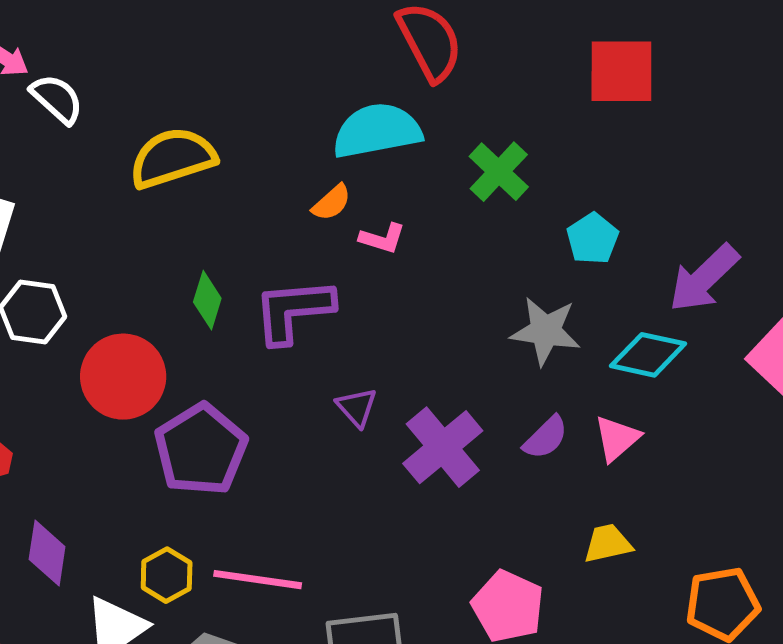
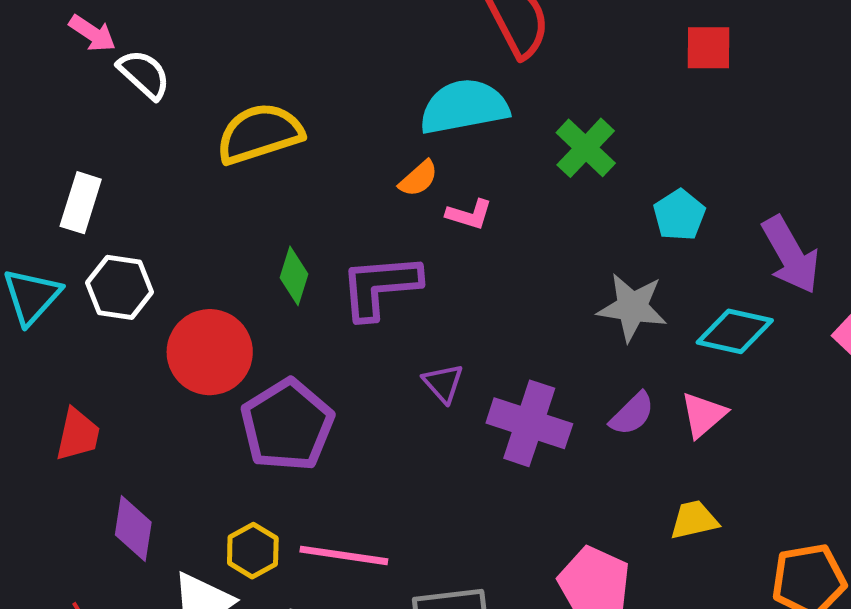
red square: (621, 71) -> (709, 48), size x0.7
purple arrow: (704, 278) -> (791, 255), turned -76
purple cross: (443, 447) -> (529, 423), turned -32

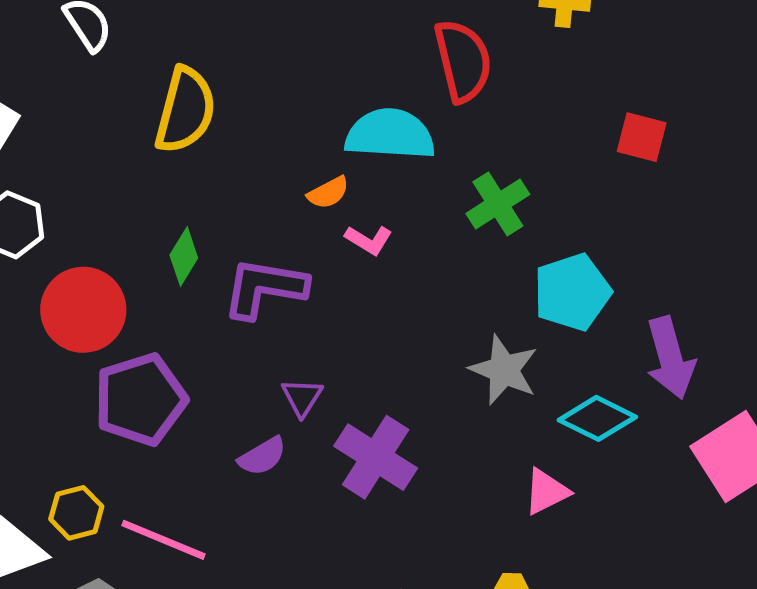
yellow semicircle: (260, 134) -> (185, 110), turned 108
cyan pentagon: (679, 215) -> (572, 292), size x1.5
purple semicircle: (632, 414) -> (262, 456), moved

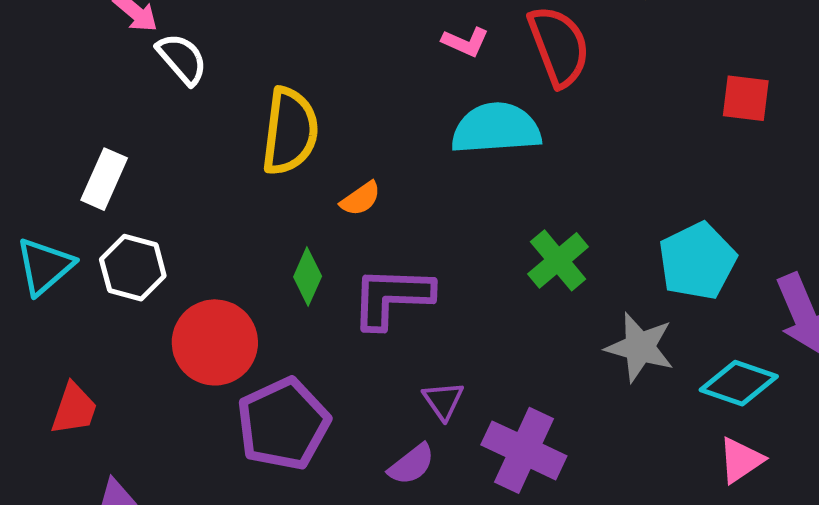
orange semicircle: (328, 193) -> (361, 199), moved
green cross: (498, 204) -> (558, 260), moved
pink L-shape: (369, 240) -> (465, 42), moved
pink triangle: (546, 492) -> (741, 460), moved

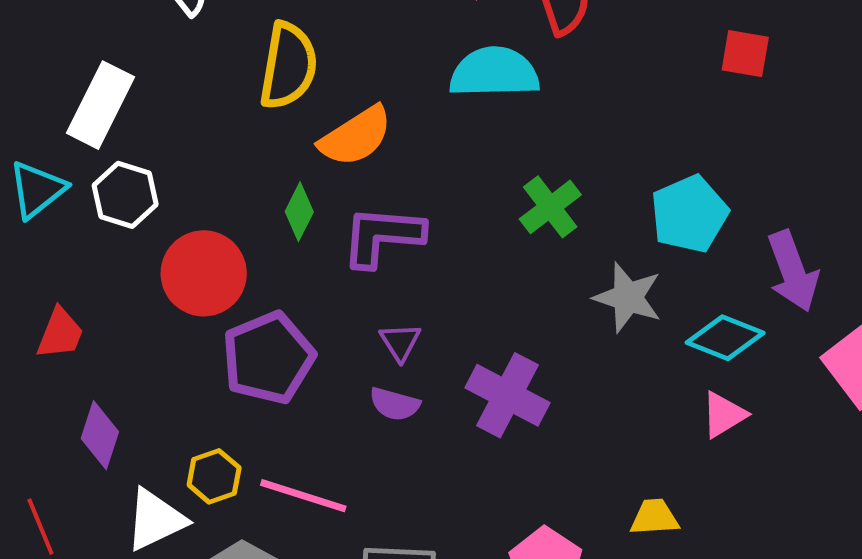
white rectangle: (104, 179) -> (101, 105), size x1.4
orange semicircle: (361, 199) -> (356, 136), size x1.8
purple triangle: (443, 401) -> (400, 342), moved
purple semicircle: (412, 464) -> (395, 404), turned 51

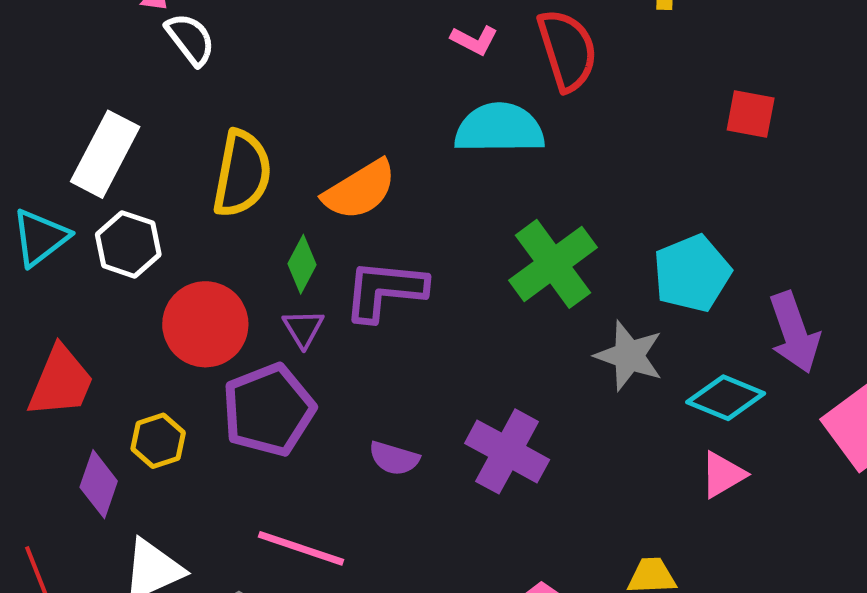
yellow semicircle: (288, 66) -> (242, 174), moved
green cross: (550, 207) -> (553, 264), size x1.4
red trapezoid: (60, 333) -> (61, 382), size x1.4
purple triangle: (400, 342) -> (303, 328), moved
yellow hexagon: (214, 476) -> (158, 441), moved

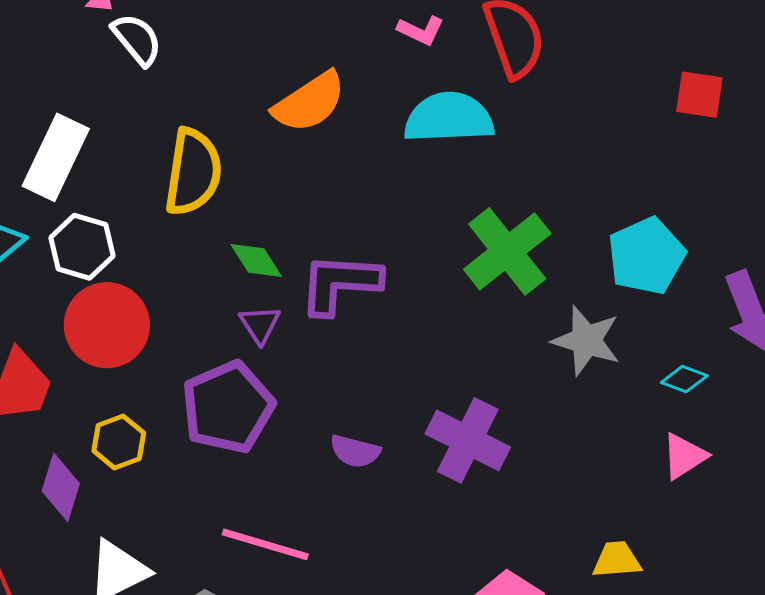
orange semicircle: (360, 190) -> (309, 102), moved
green diamond: (302, 264) -> (256, 261), turned -58
red circle: (205, 324) -> (107, 325), moved
cyan diamond: (726, 398) -> (684, 379), size x0.6

